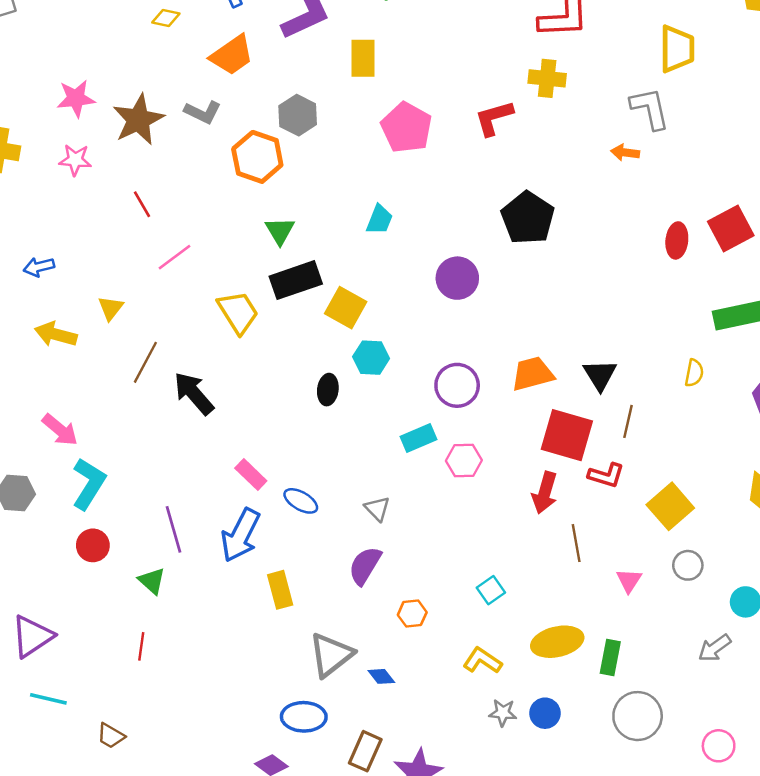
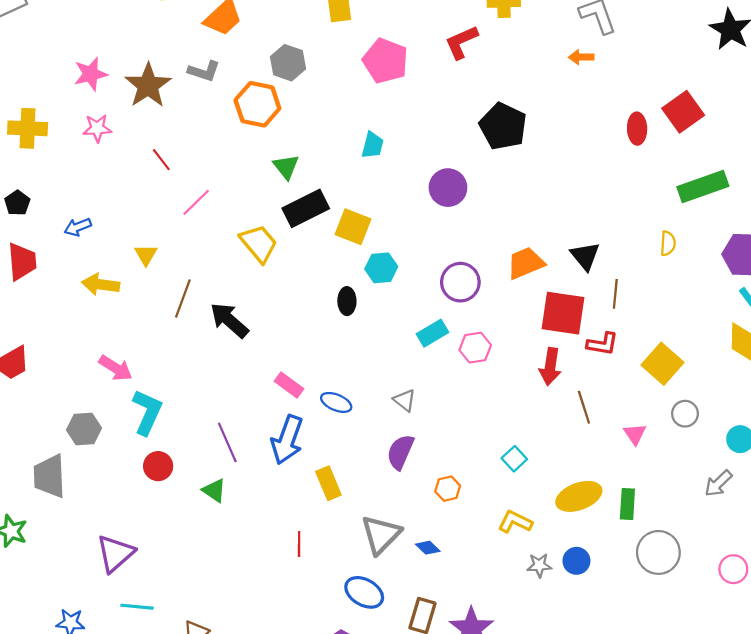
red line: (141, 646) -> (299, 544), moved
blue ellipse: (304, 717) -> (364, 592), turned 36

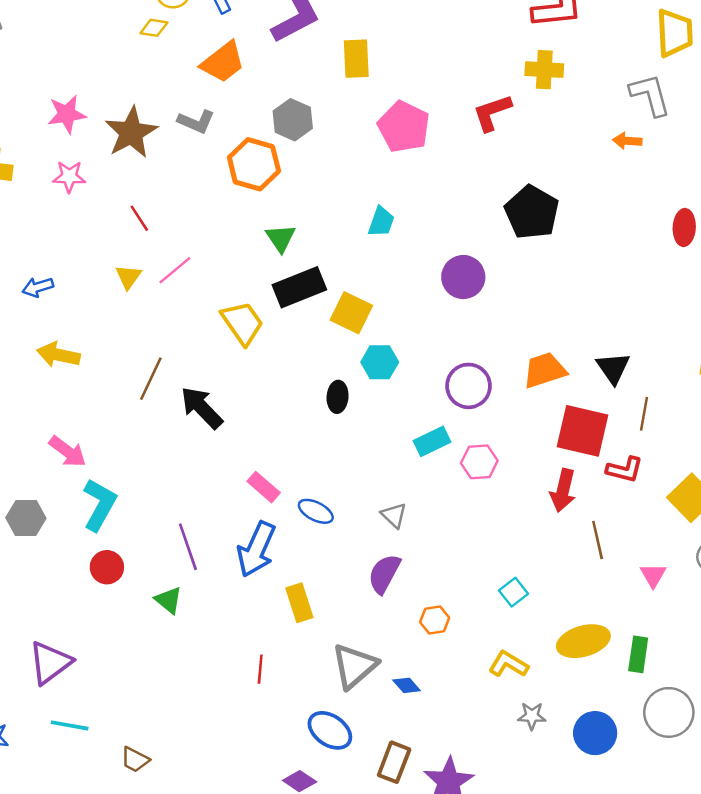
yellow triangle: (146, 255) -> (128, 277), moved
blue circle: (576, 561) -> (595, 733), moved, size x1.4

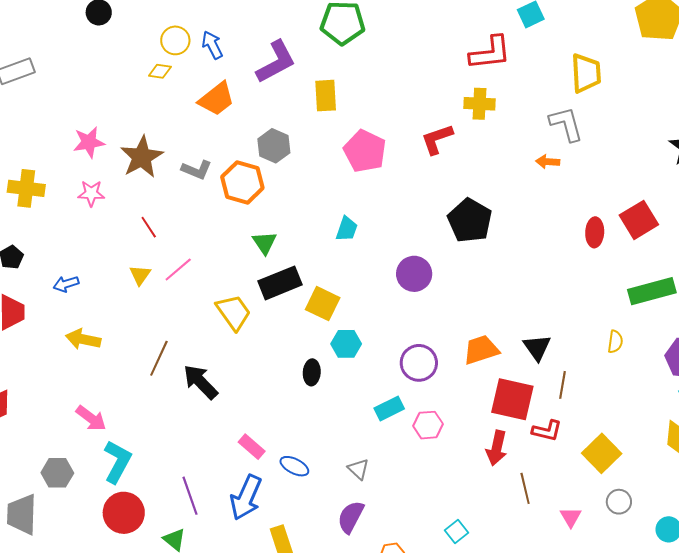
gray L-shape: (196, 122) -> (197, 170), moved
red circle: (107, 567) -> (124, 513), size x1.5

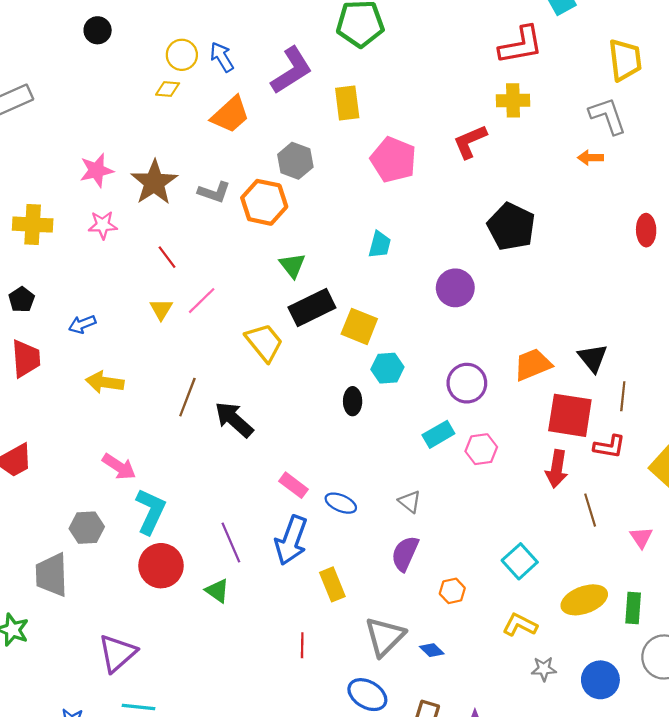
cyan square: (457, 531) -> (520, 561), size x1.4

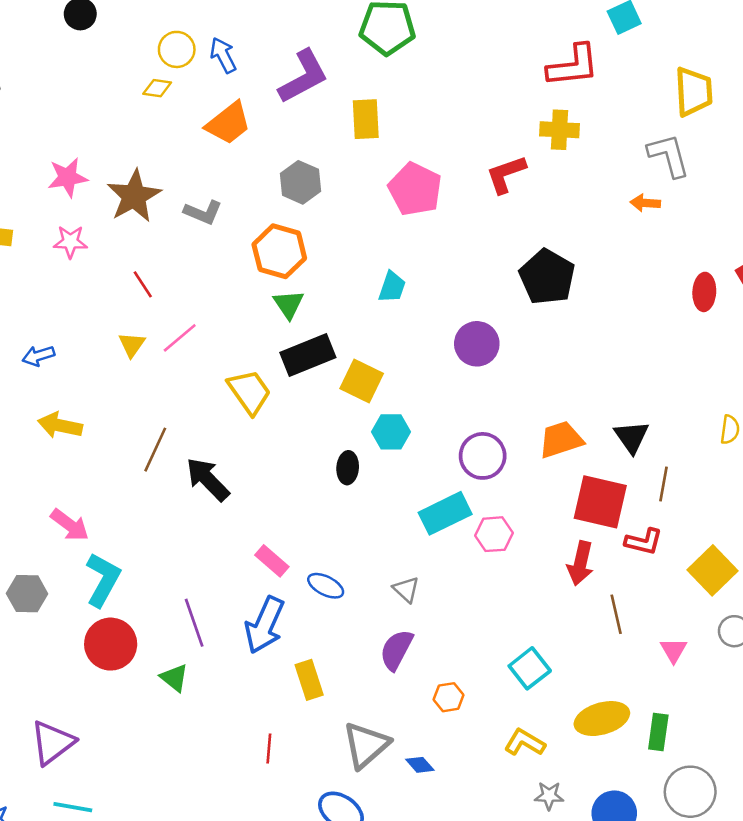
orange hexagon: (264, 202) -> (279, 251), moved
cyan rectangle: (438, 434) -> (445, 513), size x1.4

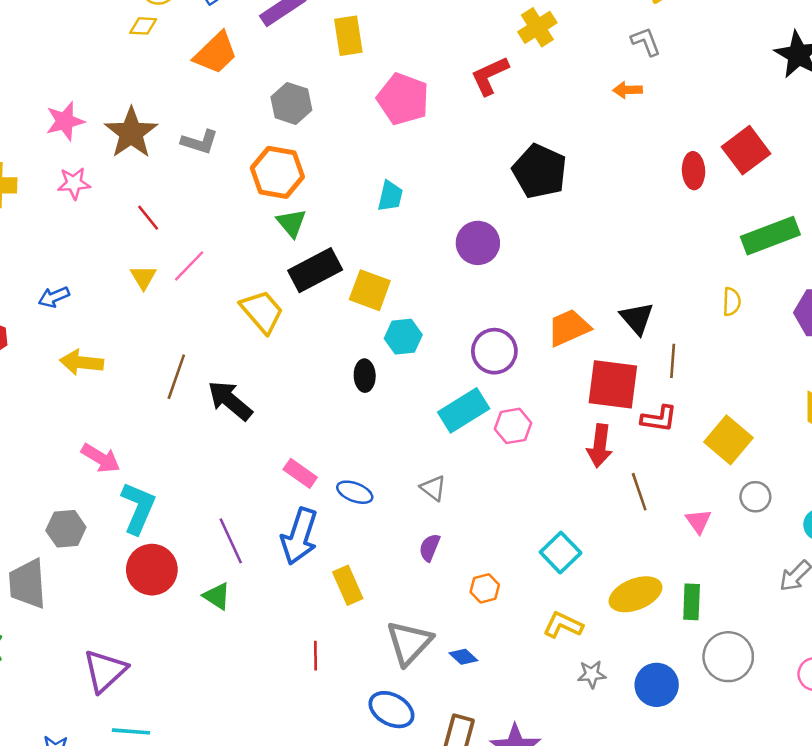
yellow cross: (559, 130) -> (537, 27), turned -30
gray L-shape: (669, 155) -> (646, 42), size x0.7
purple semicircle: (396, 650) -> (430, 548), size x0.7

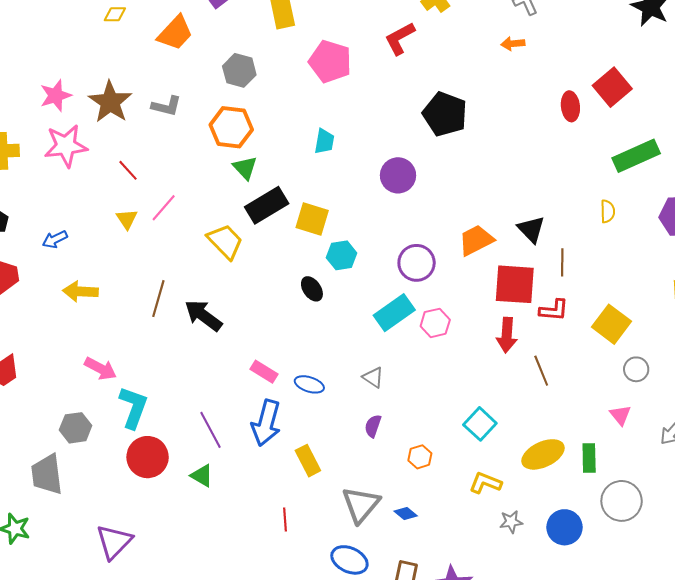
pink star: (74, 183) -> (66, 146), size x1.6
black ellipse: (365, 376) -> (312, 289), turned -30
pink triangle: (698, 521) -> (620, 415), moved

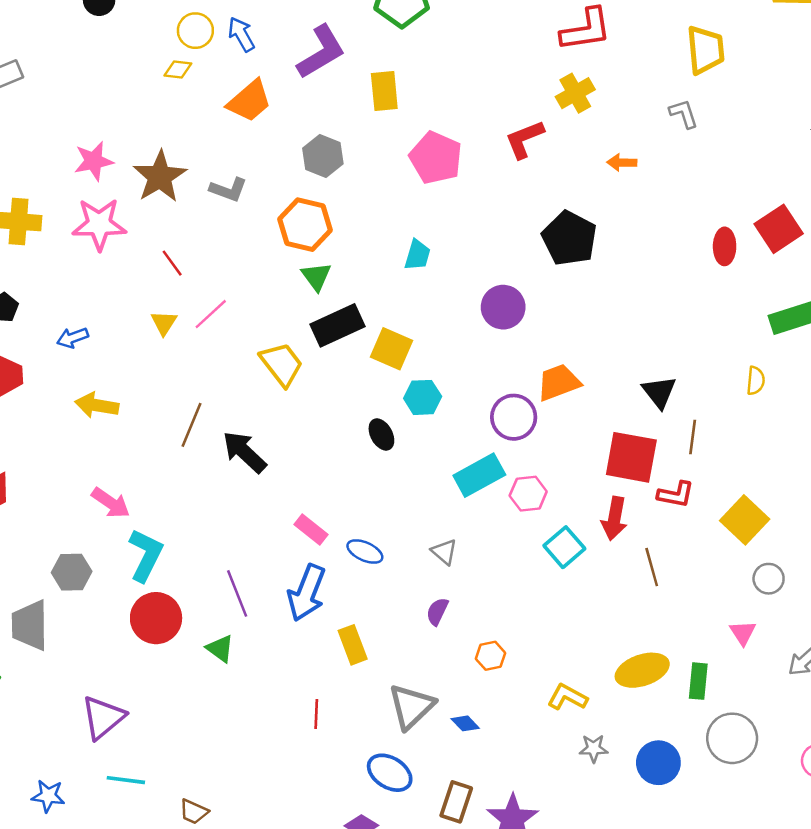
orange arrow: (513, 44) -> (622, 162), moved
orange trapezoid: (476, 240) -> (559, 382), moved
cyan square: (480, 424) -> (564, 547), moved

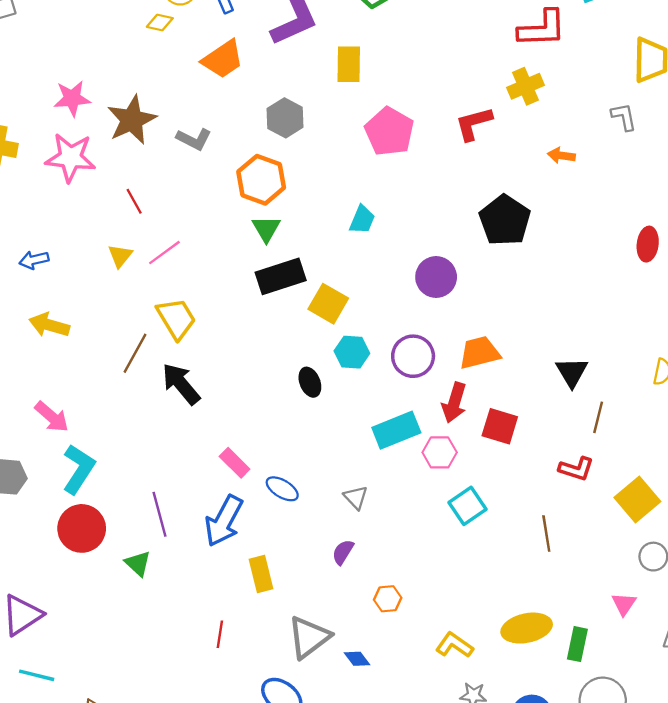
yellow trapezoid: (282, 364) -> (176, 319), moved
purple circle: (514, 417) -> (413, 356), moved
red square: (631, 457) -> (500, 426), moved, size x0.7
red arrow: (614, 518) -> (454, 403), moved

